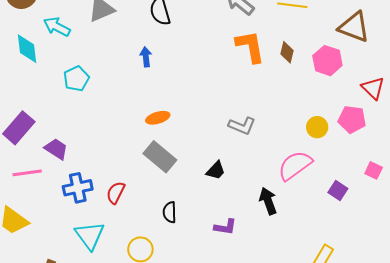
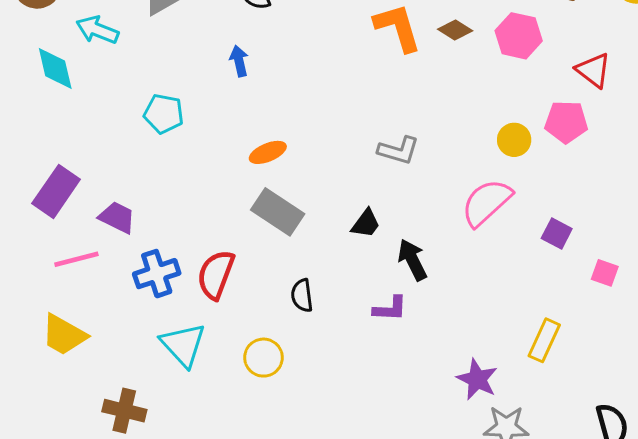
brown diamond: (287, 52) -> (455, 30), turned -65
cyan pentagon: (76, 79) -> (164, 114), moved, turned -30
pink square: (374, 170) -> (605, 273), moved
red semicircle: (116, 193) -> (216, 275), size x1.4
black arrow: (268, 201) -> (412, 260), moved

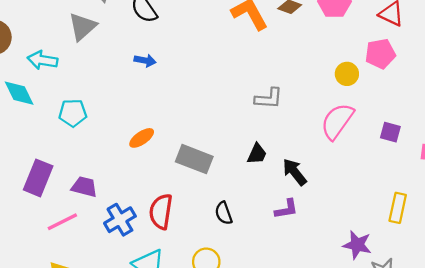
blue arrow: (239, 61) -> (145, 60), turned 125
cyan pentagon: (164, 114) -> (73, 113), moved
orange ellipse: (268, 152) -> (142, 138), moved

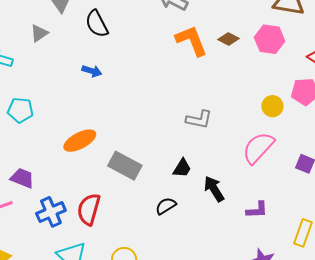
gray triangle: (82, 27) -> (39, 33), size x0.7
orange ellipse: (142, 138) -> (80, 141), size x1.4
purple L-shape: (286, 209) -> (257, 210), moved
black semicircle: (224, 213) -> (166, 206), moved, turned 70

